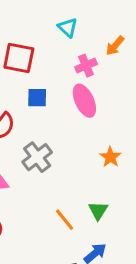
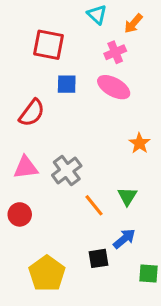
orange arrow: (115, 46) -> (133, 23), moved
pink ellipse: (84, 101) -> (114, 87), turned -36
gray cross: (37, 157) -> (67, 170), moved

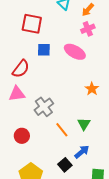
pink cross: (115, 52) -> (88, 29), moved
pink triangle: (26, 167) -> (17, 94), moved
red circle: (20, 214) -> (22, 136), moved
black square: (99, 258) -> (65, 165), turned -32

